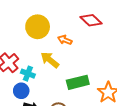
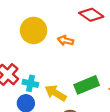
yellow arrow: (50, 60) -> (56, 93), moved

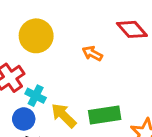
yellow circle: (34, 30) -> (36, 36), moved

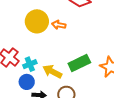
yellow circle: (36, 36) -> (37, 21), moved
cyan cross: (36, 96) -> (30, 64), turned -32

